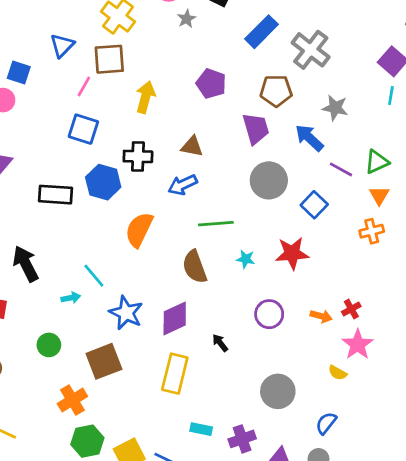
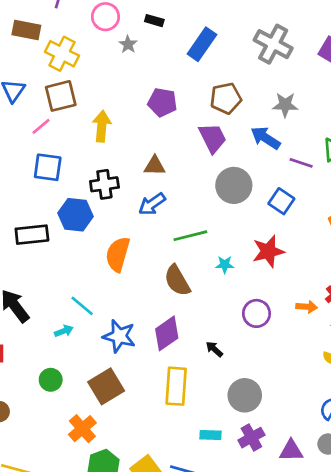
gray cross: (311, 50) -> (273, 44), moved
pink line: (84, 86) -> (41, 126), turned 30
gray circle: (278, 391) -> (245, 395), moved

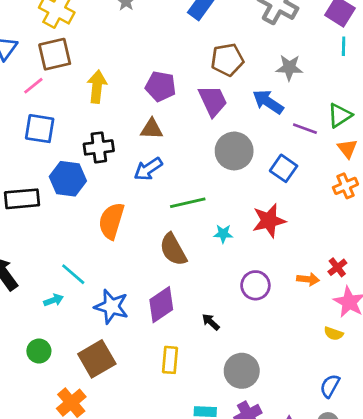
purple pentagon: (162, 102) -> (161, 86), moved
yellow rectangle: (176, 386) -> (170, 360), size x0.7

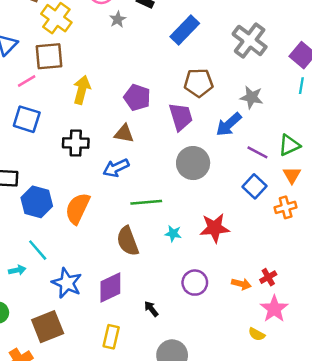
blue arrow: (268, 102) -> (229, 124), turned -84
blue square: (284, 168) -> (254, 186), moved
blue hexagon: (68, 179) -> (37, 202), moved

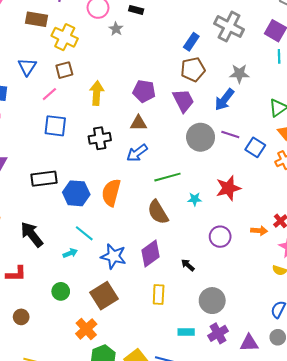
blue rectangle: (185, 30) -> (191, 42), moved, size x0.7
brown square: (49, 56) -> (64, 70), size x0.7
purple line: (257, 152) -> (230, 135), moved

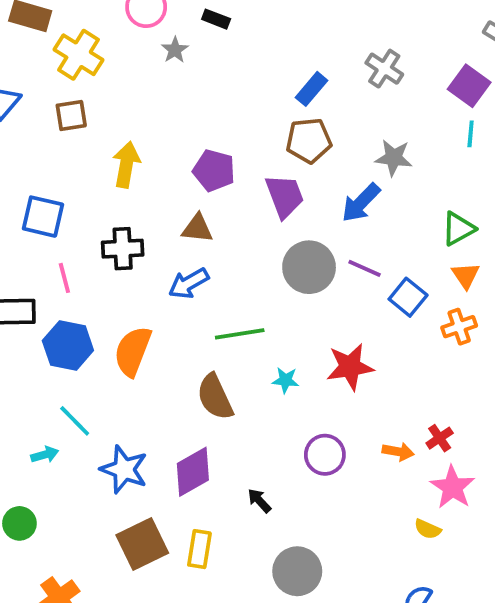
gray cross: (229, 27) -> (384, 69), size x0.7
pink line: (49, 94) -> (64, 278), moved, turned -70
brown square: (104, 296) -> (142, 544), moved

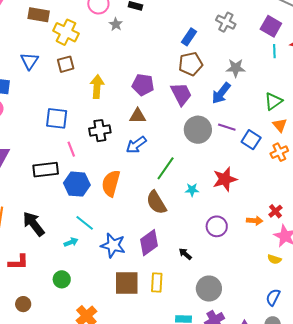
green line: (240, 334) -> (166, 168), turned -40
brown square: (142, 544) -> (127, 283), turned 32

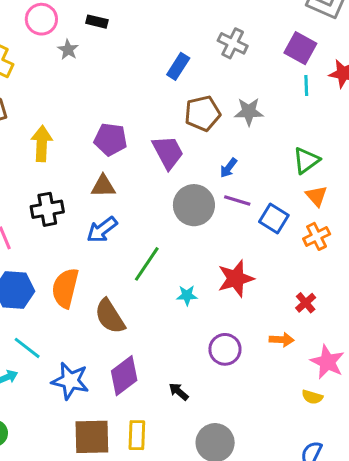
brown pentagon: (191, 64) -> (202, 113), moved
blue arrow: (221, 93) -> (228, 168), moved, size x0.6
brown semicircle: (156, 203) -> (110, 316), moved
red cross: (275, 211) -> (306, 303), moved

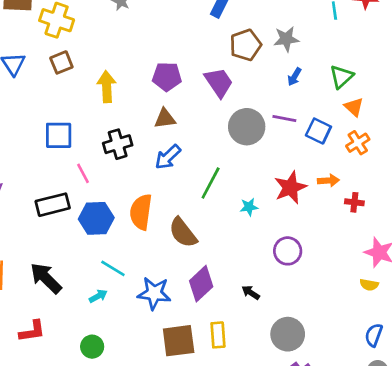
blue arrow: (228, 168) -> (294, 77), moved
red cross: (306, 303) -> (354, 202), turned -36
orange arrow: (282, 340) -> (328, 181), moved

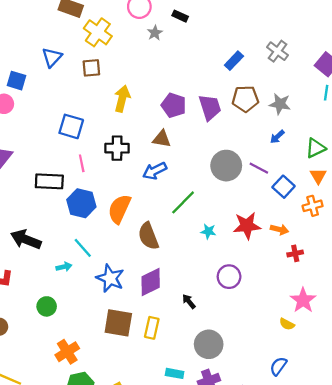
purple trapezoid: (219, 82) -> (210, 107), moved
red cross: (354, 202) -> (295, 253), turned -35
black arrow: (46, 278) -> (26, 239), turned -40

